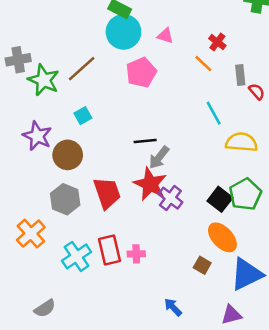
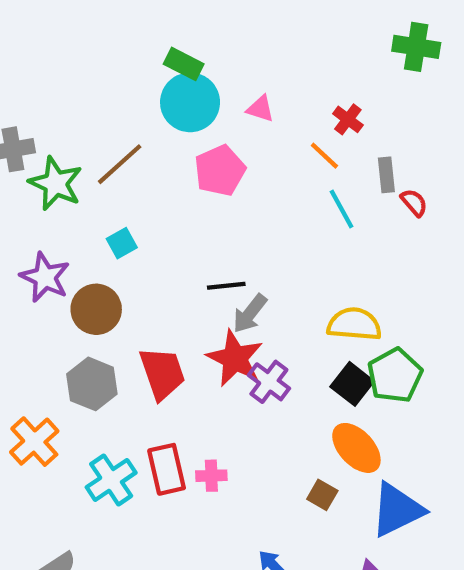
cyan line: (214, 113) -> (342, 209), moved
yellow semicircle: (241, 142) -> (354, 324), moved

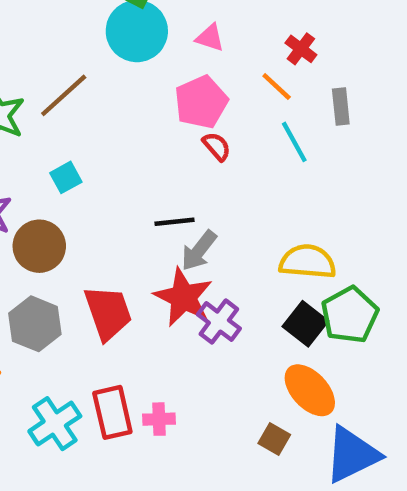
pink pentagon: (220, 171) -> (201, 102), moved
red semicircle: (414, 203) -> (217, 146), moved

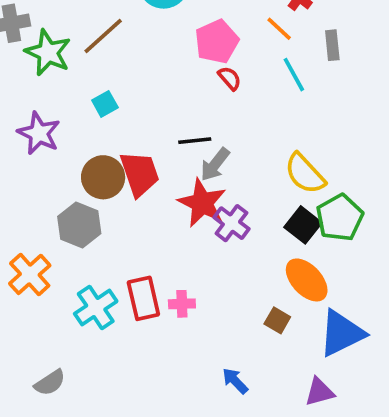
brown circle: (39, 246) -> (103, 177), moved
yellow semicircle: (308, 262) -> (305, 174), turned -138
red trapezoid: (108, 313) -> (140, 174), moved

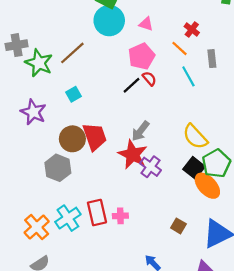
black line: (195, 141) -> (132, 85), moved, turned -36
orange cross: (30, 274) -> (37, 227), moved
orange ellipse: (307, 280) -> (207, 186), moved

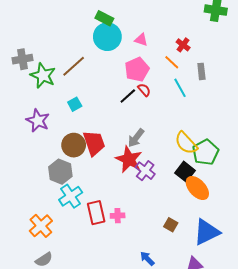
green pentagon: (216, 163) -> (206, 152), moved
cyan cross: (68, 218) -> (71, 196), moved

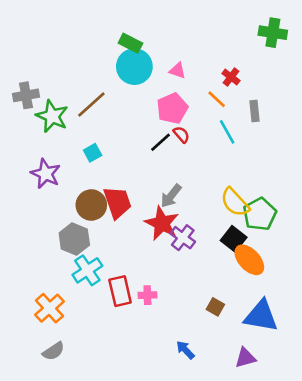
blue triangle: (207, 232) -> (261, 316), turned 36

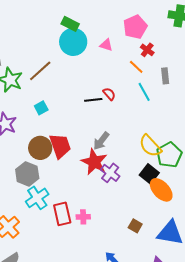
pink pentagon: (172, 108) -> (135, 27), moved
black line: (161, 142) -> (93, 100), turned 36

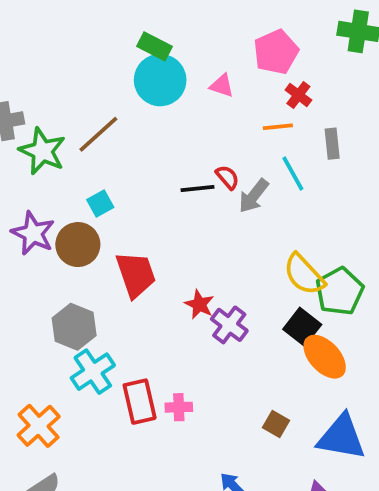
orange line: (136, 67) -> (278, 127), turned -49
gray arrow: (101, 141) -> (254, 196), moved
brown circle: (40, 148) -> (78, 245), moved
red star: (94, 162) -> (199, 304), size x0.6

